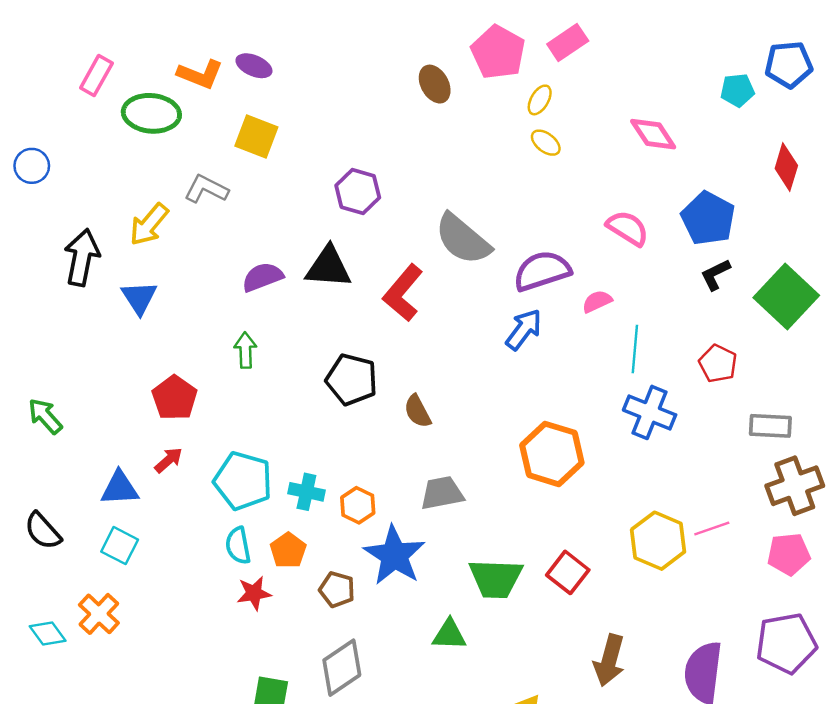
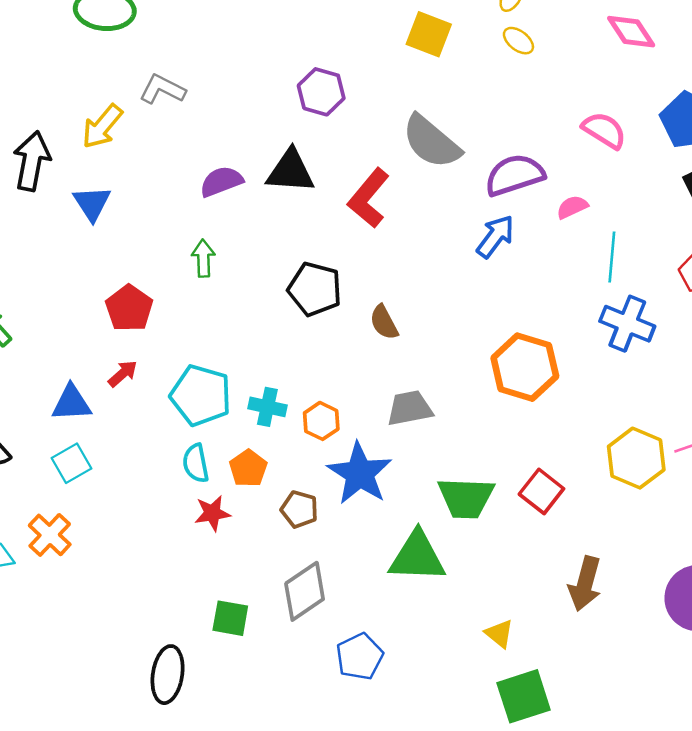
yellow square: (256, 137) -> (429, 34), moved
cyan square: (120, 546) -> (71, 463), turned 33
green triangle: (449, 635) -> (417, 557), size x1.6

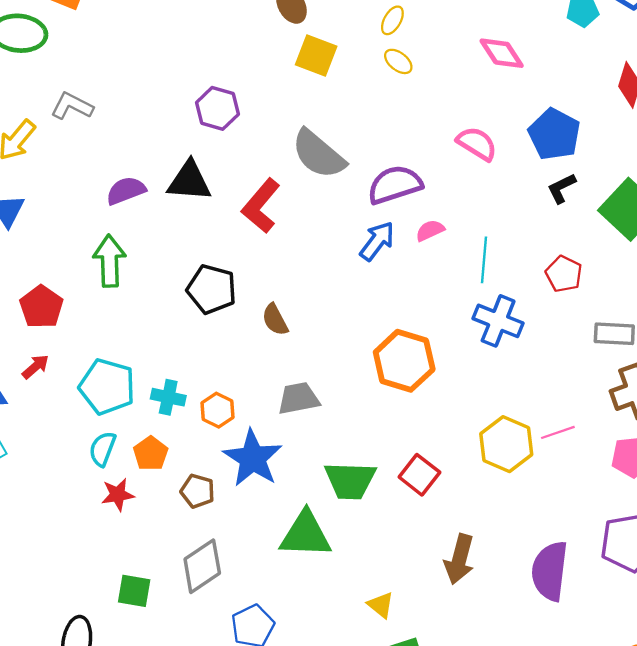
pink semicircle: (572, 207) -> (430, 230), moved
green arrow: (203, 258) -> (109, 261), size x1.5
cyan semicircle: (196, 463) -> (102, 449), turned 32

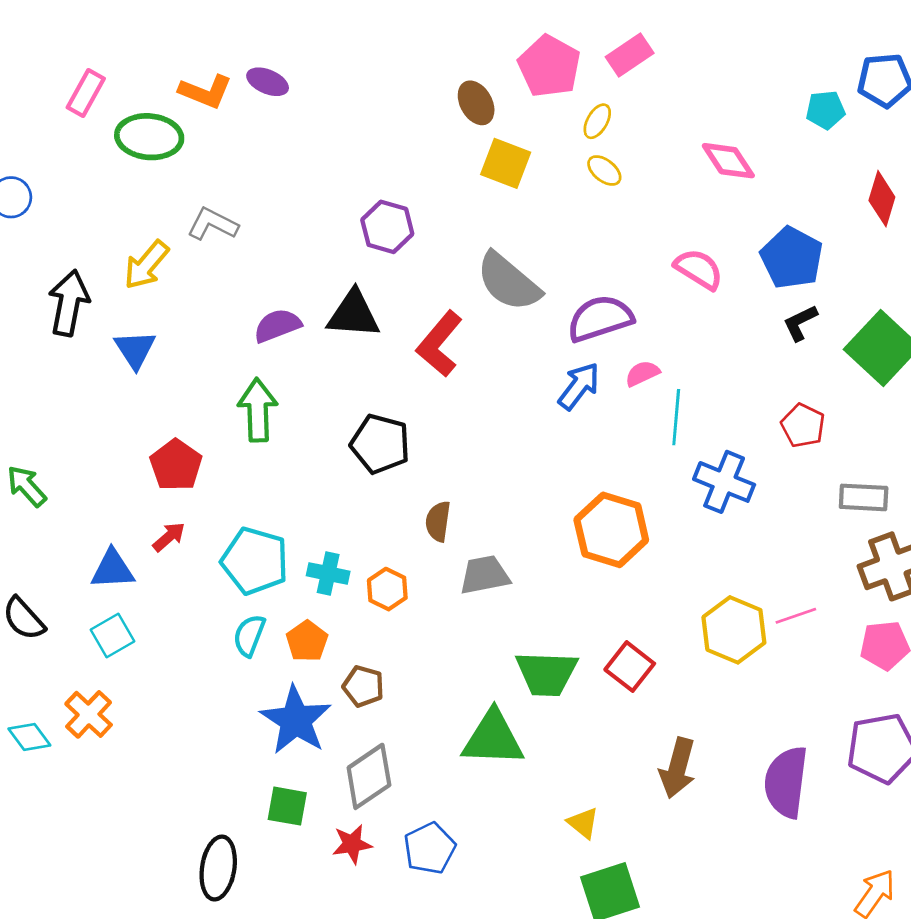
cyan line: (484, 260) -> (676, 417), moved
brown semicircle: (275, 320) -> (438, 521), moved, turned 36
blue star: (253, 458) -> (296, 720), moved
red star: (118, 495) -> (352, 844), moved

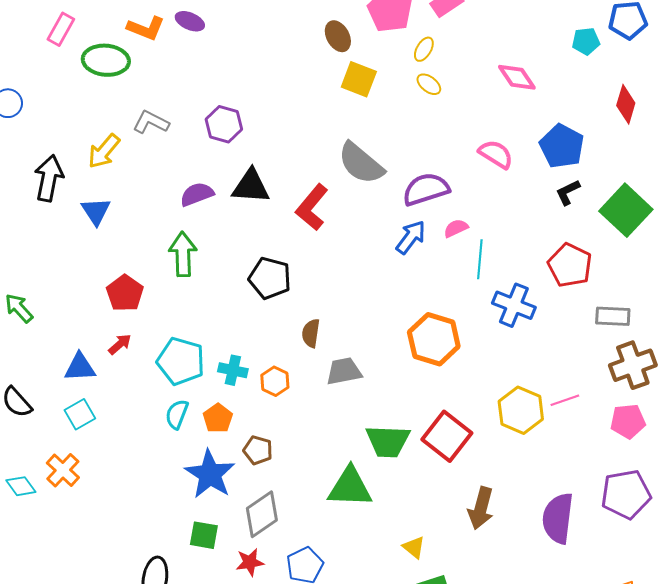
purple hexagon: (387, 227) -> (224, 124), moved
red pentagon: (803, 426) -> (570, 265), size x1.4
red square: (630, 667) -> (447, 436), size x1.4

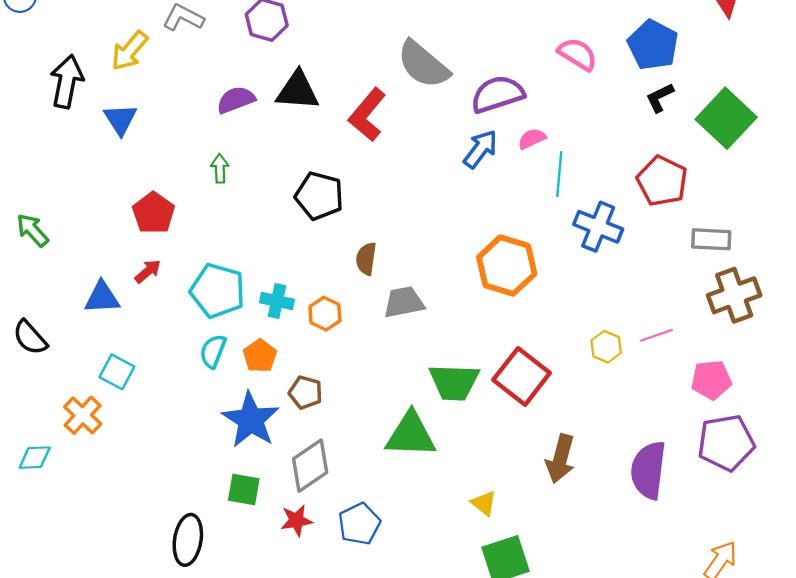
green arrow: (183, 254) -> (220, 168), size x0.6
yellow hexagon: (521, 410) -> (606, 347), size x0.6
cyan square: (80, 414) -> (117, 372), moved, turned -32
pink pentagon: (628, 421) -> (711, 380), moved
cyan diamond: (21, 486) -> (35, 458), moved, turned -56

